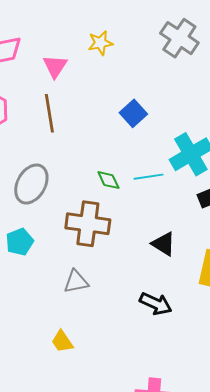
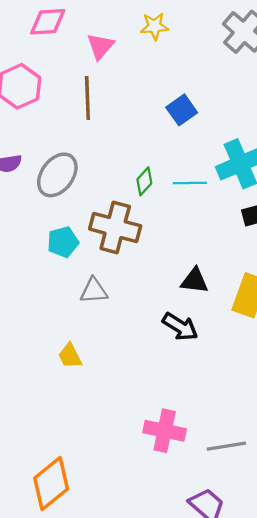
green diamond: (108, 180) -> (144, 181), turned 60
cyan pentagon: (20, 242) -> (63, 242), moved
black triangle: (164, 244) -> (195, 281), moved, turned -32

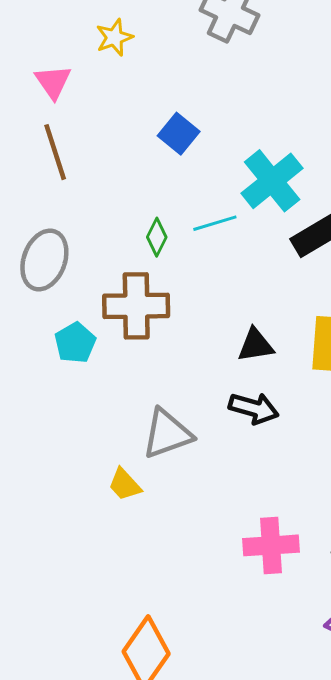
gray triangle: (94, 291) -> (167, 434), moved, size x1.4

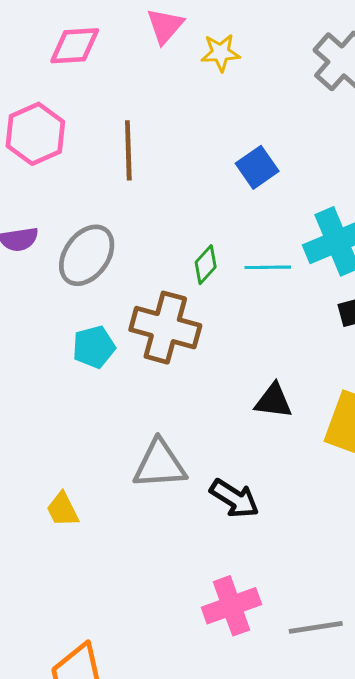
pink triangle: (53, 82) -> (165, 26), moved
black arrow: (254, 408) -> (234, 498), moved
yellow trapezoid: (125, 484) -> (63, 510), moved
pink cross: (271, 545) -> (231, 606), turned -32

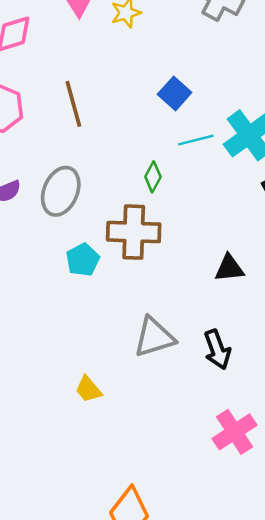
cyan line: (268, 267) -> (196, 140), moved
black arrow: (234, 498) -> (217, 350), turned 51

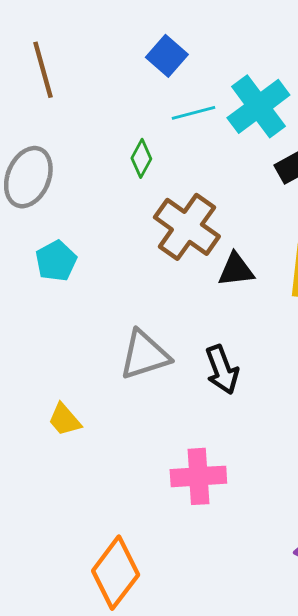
brown cross: (134, 232) -> (187, 227), moved, turned 34
pink cross: (235, 432) -> (198, 476), moved, turned 30

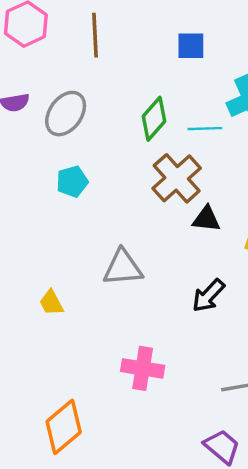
blue square: (167, 56) -> (191, 46), turned 36
cyan line: (193, 113) -> (205, 129), moved
green diamond: (141, 158) -> (154, 119), size x1.5
black arrow: (222, 370) -> (208, 296), moved, turned 51

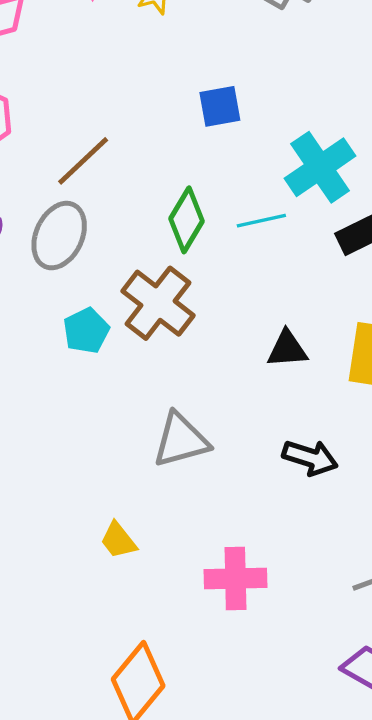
brown line: (95, 35) -> (83, 161), moved, turned 60
brown cross: (177, 178) -> (158, 303), moved
black arrow: (208, 296) -> (310, 458), turned -105
yellow trapezoid: (51, 303) -> (118, 540), moved

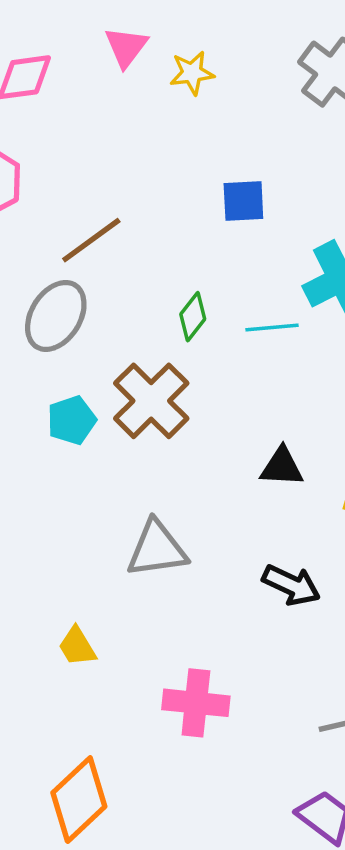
green diamond: (186, 220) -> (193, 317), size x0.7

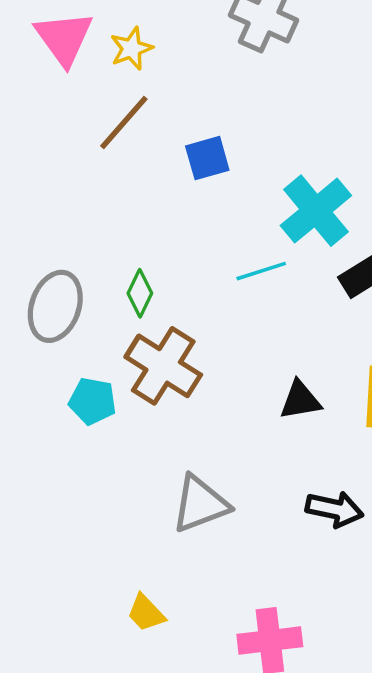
pink triangle: (126, 47) -> (64, 38), size x1.4
brown line: (91, 240) -> (124, 122), moved
green diamond: (193, 317) -> (140, 293), moved
cyan pentagon: (72, 420) -> (92, 401), turned -30

